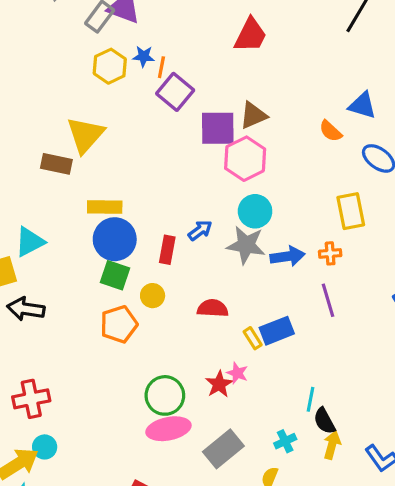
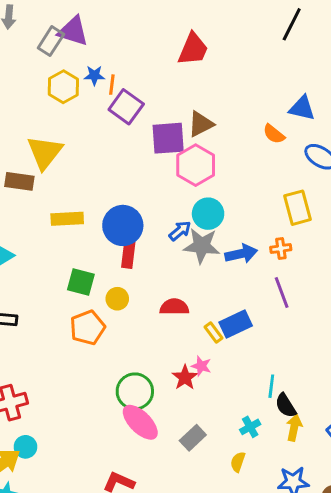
blue arrow: (200, 230) -> (180, 231), moved
blue circle: (115, 239) -> (123, 225), moved
pink ellipse: (168, 429) -> (140, 422), turned 60
gray rectangle: (223, 449) -> (193, 438), size x0.7

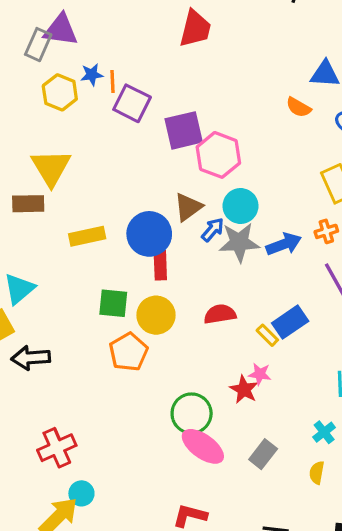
brown triangle: (201, 124) -> (188, 207), moved
yellow circle: (117, 299) -> (156, 315), size x1.5

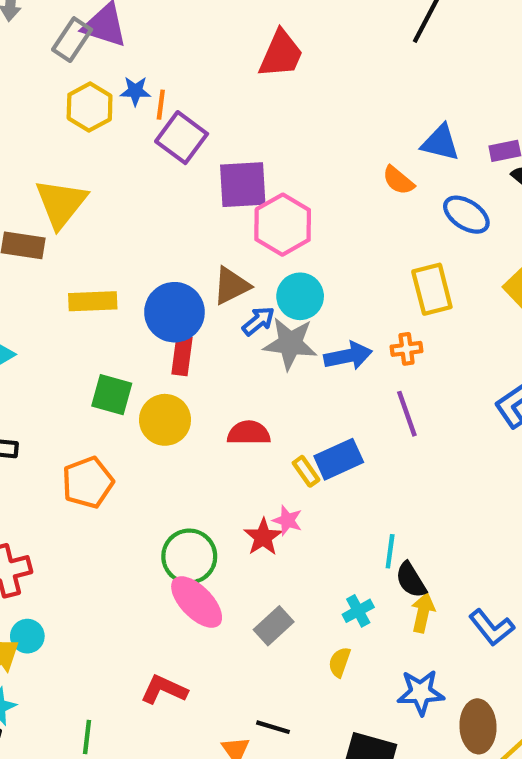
orange pentagon: (128, 352) -> (88, 482), moved

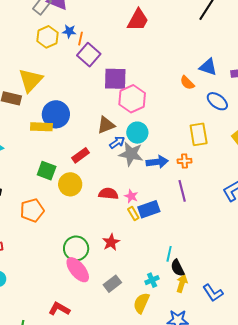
blue circle: (174, 312) -> (56, 114), moved
red rectangle: (182, 356) -> (80, 155), turned 42
pink star: (287, 520) -> (131, 196), moved
yellow semicircle: (340, 662) -> (141, 303), size x1.5

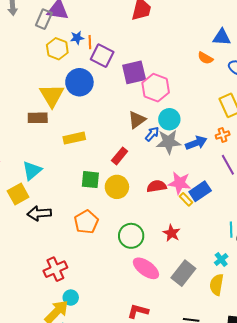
blue circle: (56, 114) -> (79, 82), moved
pink star: (131, 196) -> (180, 183), size x1.6
green circle: (76, 248) -> (131, 236), moved
gray rectangle: (112, 284) -> (183, 273), size x1.4

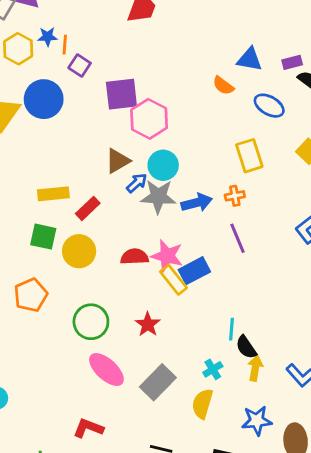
purple square: (102, 56) -> (80, 66), size x0.7
yellow rectangle: (74, 138) -> (53, 194), moved
yellow rectangle: (186, 199) -> (173, 280), size x1.5

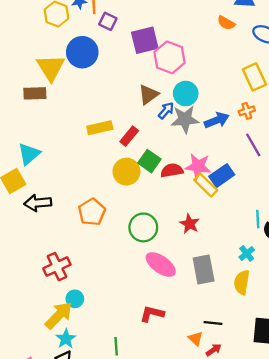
green square: (43, 237) -> (149, 161), moved, turned 30
gray rectangle: (158, 382) -> (204, 270), turned -48

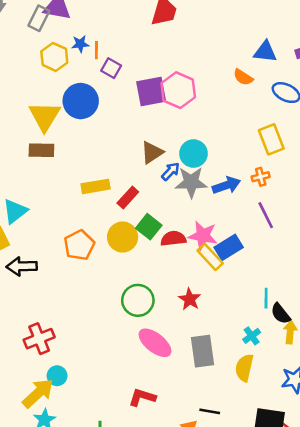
pink hexagon: (170, 57) -> (178, 90), moved
brown rectangle: (35, 93) -> (41, 150), moved
orange pentagon: (92, 212) -> (79, 245), moved

